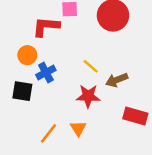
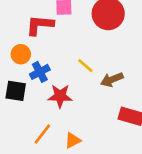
red star: (88, 96) -> (60, 96), moved
orange triangle: (78, 128) -> (73, 140), moved, turned 35

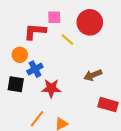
yellow line: (85, 66) -> (67, 40), moved

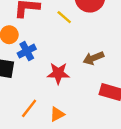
red star: (51, 88) -> (58, 73), moved

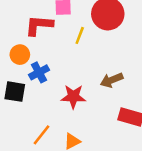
yellow line: (64, 17) -> (80, 35), turned 70

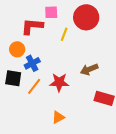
orange line: (42, 135) -> (34, 86), moved

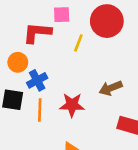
orange line: (34, 86) -> (40, 110), turned -36

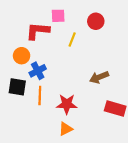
red circle: (107, 21) -> (96, 21), size x0.6
red star: (72, 105) -> (67, 104), moved

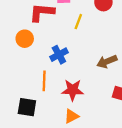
blue cross: (38, 71) -> (59, 55), moved
black square: (17, 87) -> (27, 107), moved

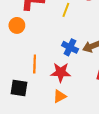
blue cross: (59, 55) -> (70, 47), moved, turned -35

